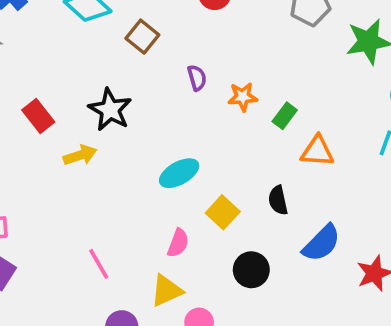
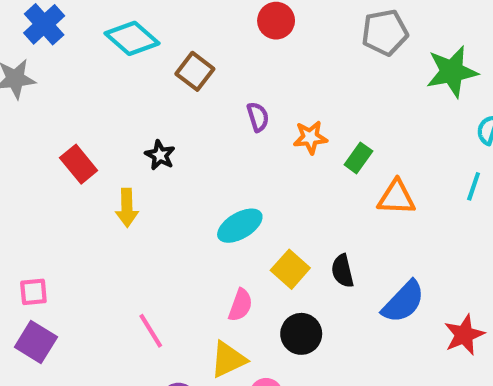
black star: (110, 110) -> (160, 155), size x0.6
yellow arrow: (80, 155) -> (127, 208), turned 108
black semicircle: (278, 200) -> (343, 271), moved
black circle: (251, 270) -> (301, 334), moved

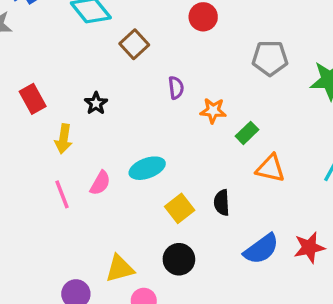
gray pentagon: (385, 32) -> (270, 58), moved
black semicircle: (343, 271) -> (222, 203), moved
pink semicircle: (240, 305) -> (100, 183), moved
pink line: (151, 331) -> (62, 194), moved
red star: (464, 335) -> (309, 247), moved

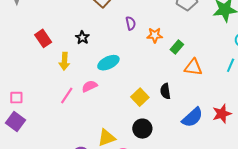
cyan ellipse: (147, 168) -> (108, 63), moved
pink semicircle: (100, 183) -> (90, 86), turned -140
pink line: (62, 194) -> (67, 95), turned 60

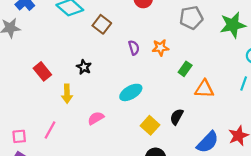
orange star: (155, 35) -> (160, 48), moved
cyan ellipse: (108, 63) -> (131, 92), moved
black semicircle: (165, 91) -> (177, 117), turned 42
pink line: (67, 95) -> (50, 130), moved

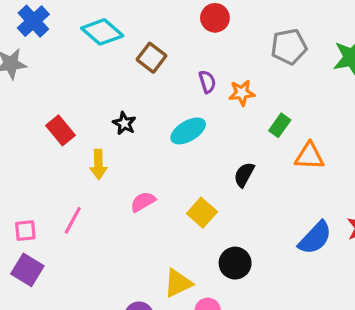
purple semicircle: (134, 48) -> (207, 82), moved
cyan ellipse: (131, 92) -> (188, 131), moved
black semicircle: (177, 117) -> (244, 175), moved
yellow square: (150, 125) -> (202, 213), moved

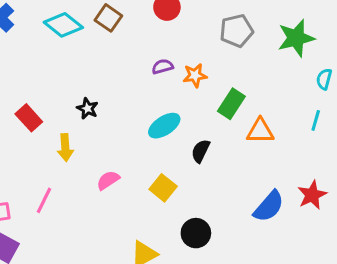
brown square: (151, 58) -> (108, 18), moved
purple semicircle: (207, 82) -> (163, 67), turned -85
green rectangle: (280, 125) -> (231, 104), size x1.4
cyan ellipse: (188, 131) -> (164, 126), moved

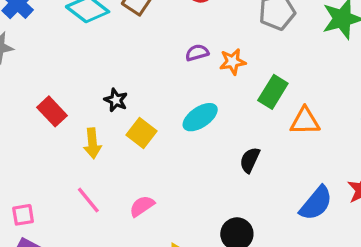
black semicircle: (201, 151) -> (250, 160), moved
pink semicircle: (108, 180) -> (142, 206), moved
yellow square: (163, 188) -> (142, 133), moved
pink line: (44, 200) -> (88, 200), moved, turned -64

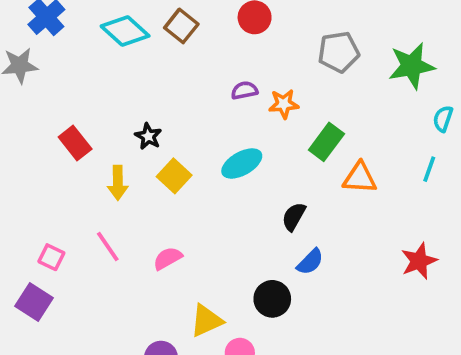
blue semicircle: (316, 203) -> (310, 262), moved, size x0.7
pink square: (23, 215) -> (51, 257), moved, turned 30

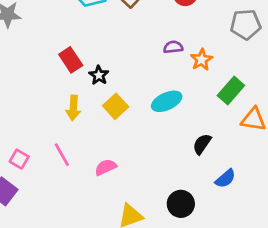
orange star: (284, 104) -> (201, 60), turned -30
red rectangle: (75, 143) -> (71, 60), moved
blue semicircle: (310, 262) -> (225, 179), moved

